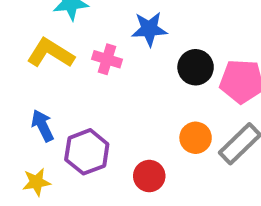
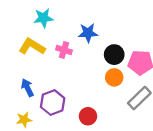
orange circle: (196, 138) -> (114, 77), moved

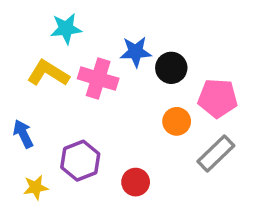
pink cross: (64, 50) -> (98, 79), size x1.5
black circle: (114, 55) -> (171, 68), moved
blue arrow: (27, 88) -> (23, 134), moved

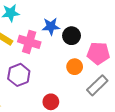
purple hexagon: (80, 161) -> (19, 75), moved

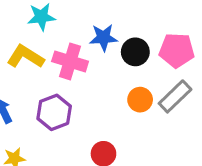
pink pentagon: (98, 53) -> (177, 50), moved
gray rectangle: (97, 85) -> (175, 96), moved

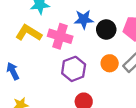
purple hexagon: (54, 112) -> (74, 69), moved

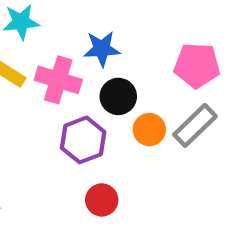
black circle: (106, 29) -> (118, 96), moved

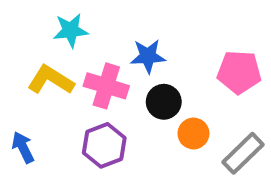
gray rectangle: (195, 125) -> (243, 153), moved
purple hexagon: (83, 140) -> (104, 145), moved

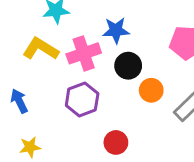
pink cross: (106, 86) -> (84, 53), turned -36

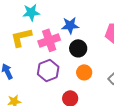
yellow L-shape: (41, 49) -> (21, 37), turned -45
orange circle: (151, 90) -> (84, 72), moved

